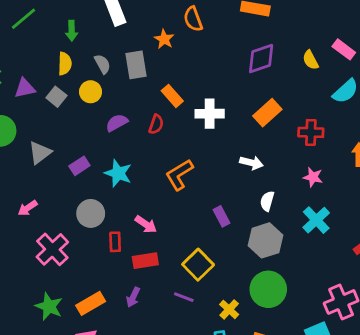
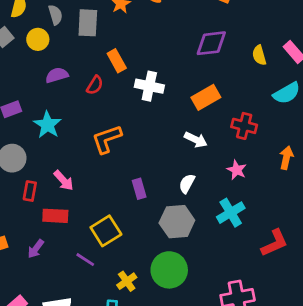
white arrow: (251, 163) -> (196, 140), moved

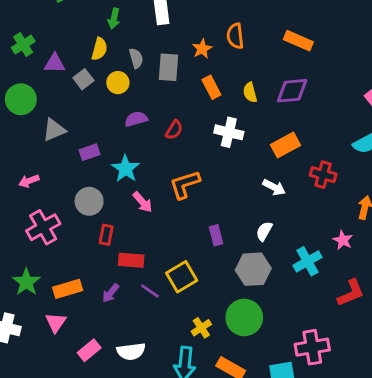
yellow semicircle: (259, 55) -> (250, 92), moved
orange rectangle: (117, 61) -> (211, 87), moved
pink star: (237, 170) -> (343, 240), moved
pink arrow: (64, 180) -> (143, 202), moved
purple line: (85, 260) -> (150, 291), moved

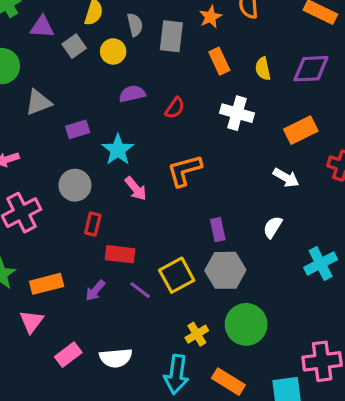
gray hexagon: (253, 269) -> (225, 270), moved

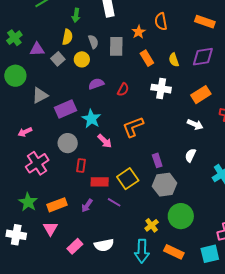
purple rectangle: (78, 129) -> (66, 109), size x1.5
yellow square: (177, 275) -> (128, 179), moved

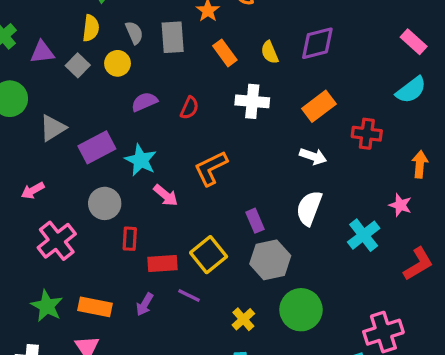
white semicircle: (190, 155) -> (309, 208), size x1.5
orange rectangle: (57, 205) -> (95, 307), turned 36
yellow cross: (152, 225) -> (243, 319), moved

